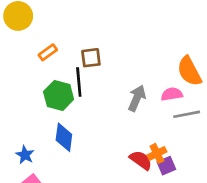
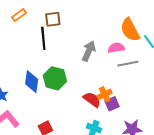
green hexagon: (59, 95) -> (55, 78), moved

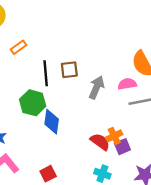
brown square: (53, 19) -> (69, 70), moved
green hexagon: (55, 78) -> (33, 103), moved
blue diamond: (32, 82) -> (52, 122), moved

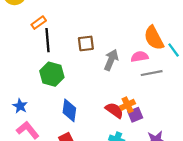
black line: (46, 73) -> (47, 40), moved
blue diamond: (52, 122) -> (69, 110), moved

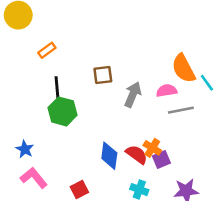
black line: (47, 40) -> (57, 91), moved
orange cross: (128, 105) -> (152, 148), turned -32
blue diamond: (69, 110) -> (109, 156), moved

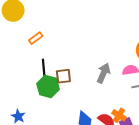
brown square: (103, 75) -> (63, 76), moved

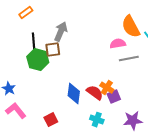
gray arrow: (104, 73) -> (61, 32), moved

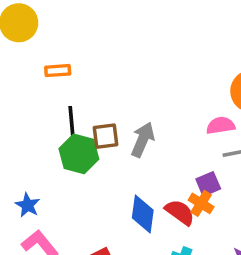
orange rectangle: (26, 13) -> (58, 71), turned 32
gray arrow: (61, 32) -> (143, 140), moved
purple square: (114, 97) -> (208, 184), moved

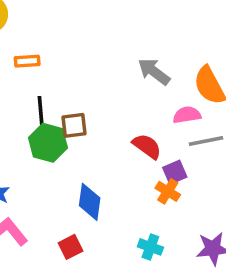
gray arrow: (143, 140) -> (154, 72), moved, turned -76
red semicircle: (180, 212) -> (147, 146), moved
blue diamond: (143, 214) -> (90, 202), moved

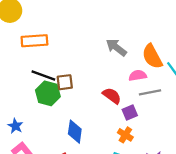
orange rectangle: (27, 61) -> (34, 41), size x1.6
black line: (41, 115) -> (43, 75), turned -65
orange cross: (168, 191) -> (125, 135), moved

